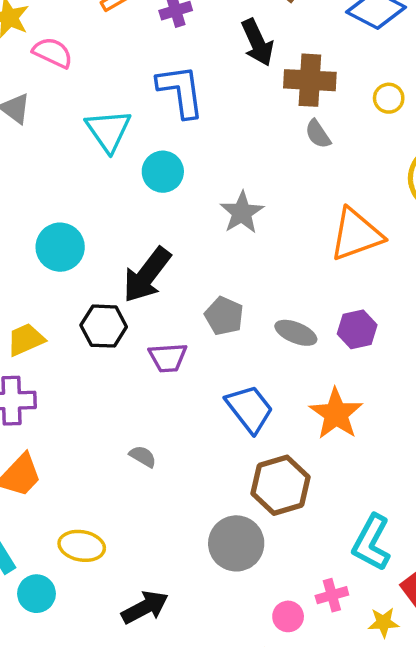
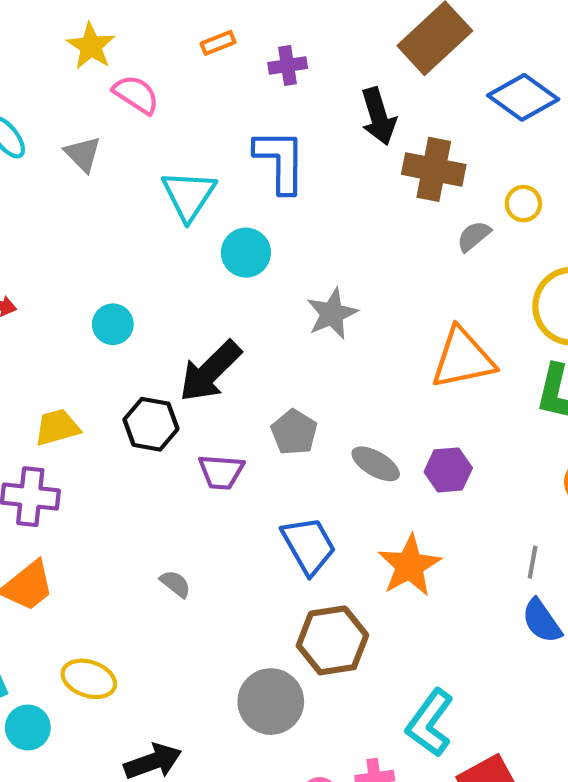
gray semicircle: (318, 134) -> (474, 236), moved, turned 76
cyan circle: (60, 247) -> (113, 324), size x0.7

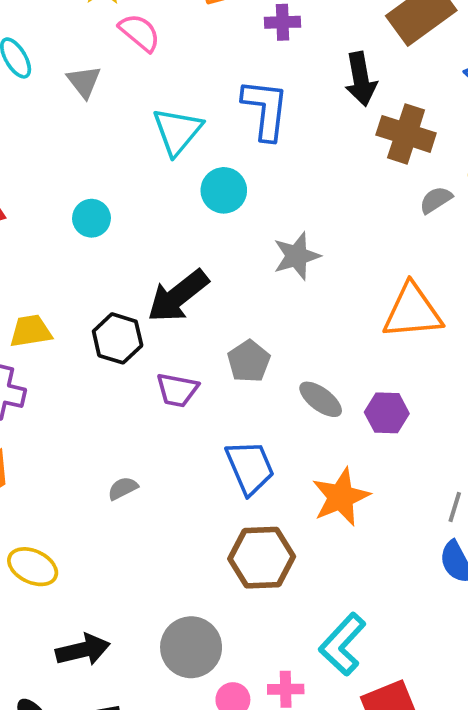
cyan circle: (113, 324) -> (91, 218), moved
gray semicircle: (175, 584) -> (123, 488), turned -72
gray circle: (271, 702) -> (191, 647), moved

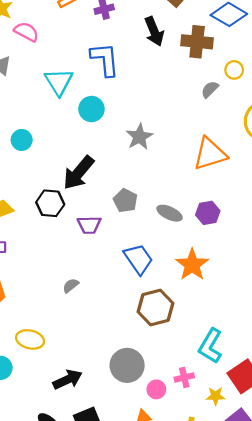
brown cross: (406, 134) -> (197, 42), moved

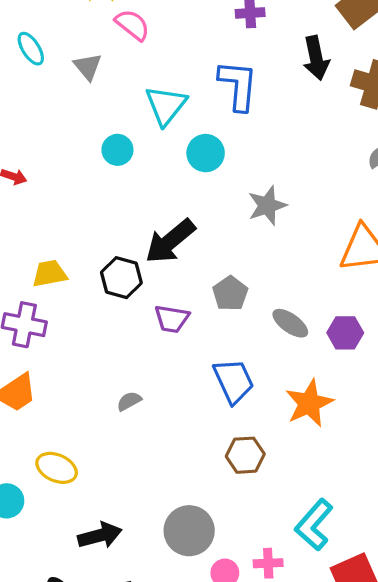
cyan circle: (22, 140) -> (117, 150), moved
brown hexagon: (156, 308) -> (245, 455), size x0.7

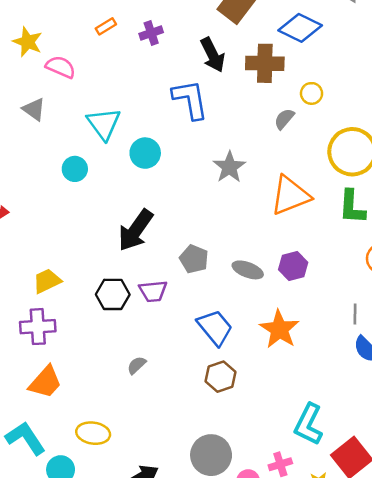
blue L-shape: (238, 85) -> (190, 99), moved
gray star: (267, 206) -> (229, 167), moved
black hexagon: (121, 278) -> (113, 294), moved
brown hexagon: (245, 455) -> (220, 377), moved

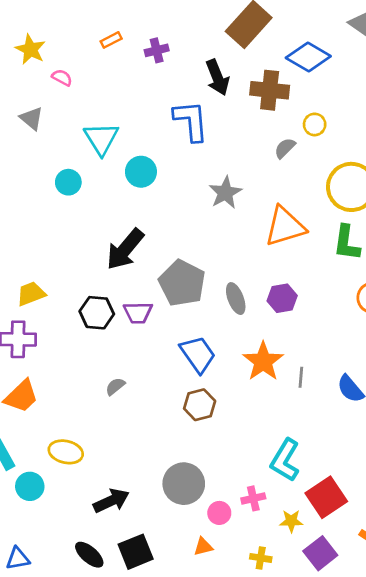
pink semicircle: (61, 67) -> (62, 78), size x0.7
gray pentagon: (194, 259) -> (182, 283), size x1.6
gray ellipse: (248, 270) -> (236, 299), turned 44
gray line: (355, 314) -> (301, 377), moved

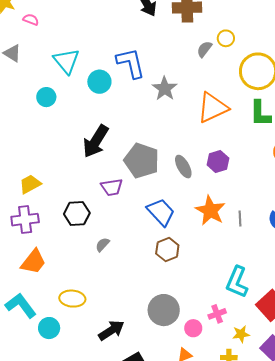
blue L-shape: (191, 121) -> (131, 63), moved
yellow circle: (315, 124) -> (226, 38), moved
black hexagon: (97, 313) -> (77, 214), moved
yellow star: (291, 521) -> (241, 334), moved

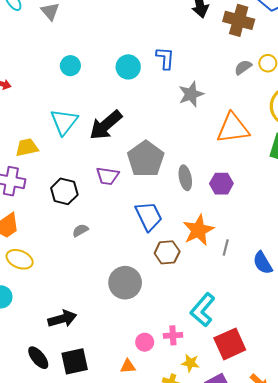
cyan triangle: (66, 61) -> (64, 122), moved
blue L-shape: (131, 63) -> (165, 58), size x0.7
brown hexagon: (167, 250) -> (167, 252), moved
yellow ellipse: (72, 299) -> (20, 259), moved
gray circle: (164, 310) -> (125, 283), moved

